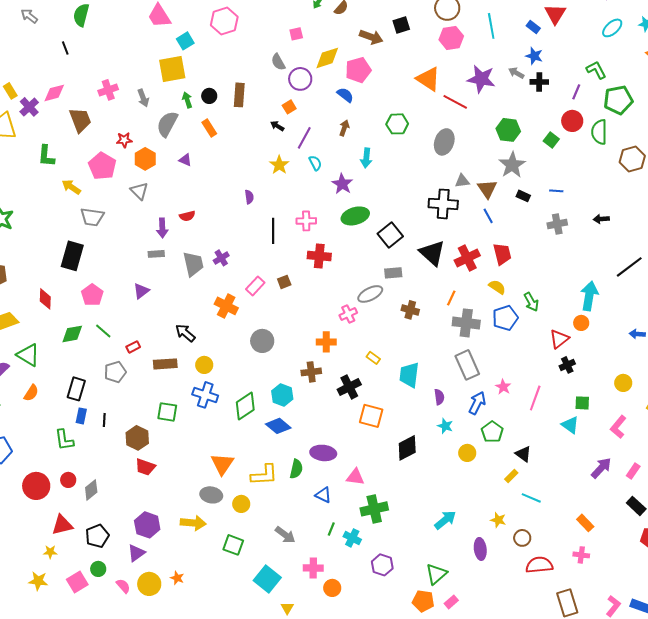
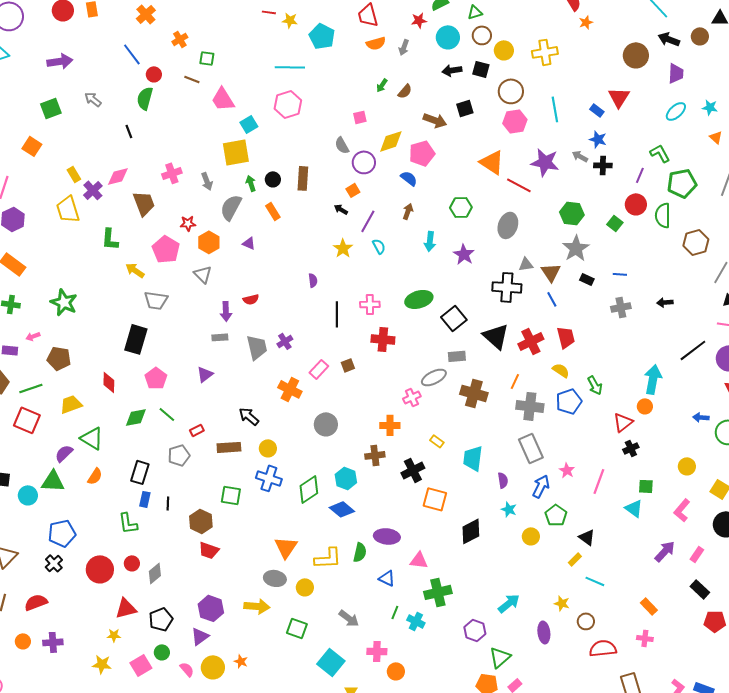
purple star: (342, 184) -> (464, 254), moved
brown cross: (410, 310) -> (474, 393), size x1.5
purple hexagon: (382, 565) -> (475, 630), moved

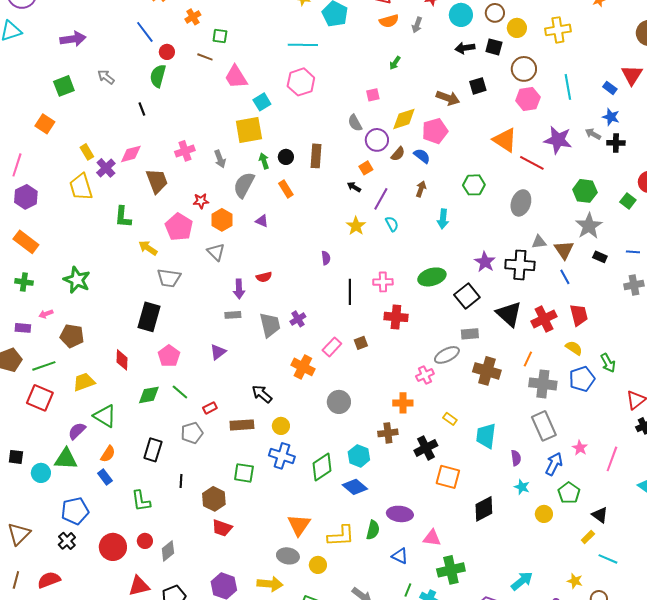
brown semicircle: (405, 91) -> (398, 154), moved
purple star: (464, 254) -> (485, 262), moved
blue rectangle: (145, 499) -> (105, 477), moved, turned -49

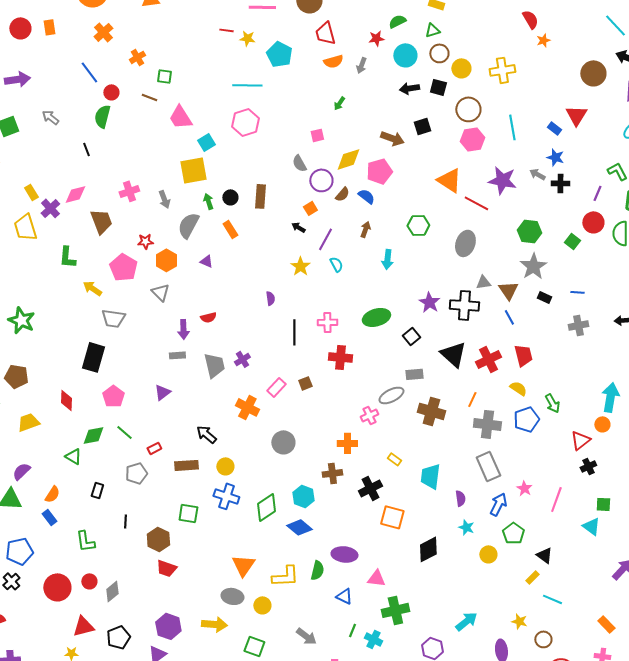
black square: (467, 296) -> (411, 336), size x0.7
green triangle: (105, 416) -> (73, 456), moved, size x0.7
black rectangle: (153, 450) -> (97, 490), size x0.7

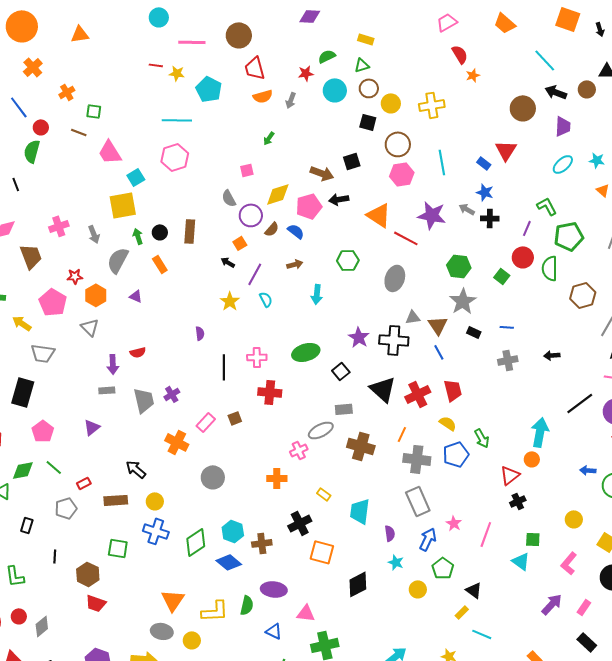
black arrow: (409, 88) -> (339, 199), moved
brown arrow: (365, 229) -> (295, 264), turned 56
brown cross: (332, 473) -> (262, 543), moved

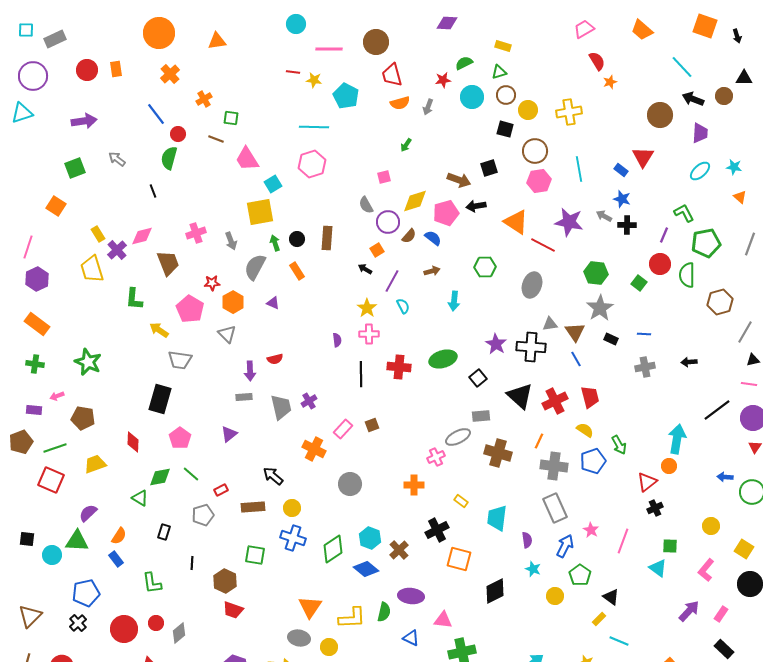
pink cross: (257, 357) -> (369, 334), moved
red cross: (270, 392) -> (399, 367), moved
brown cross: (262, 543) -> (399, 550), turned -36

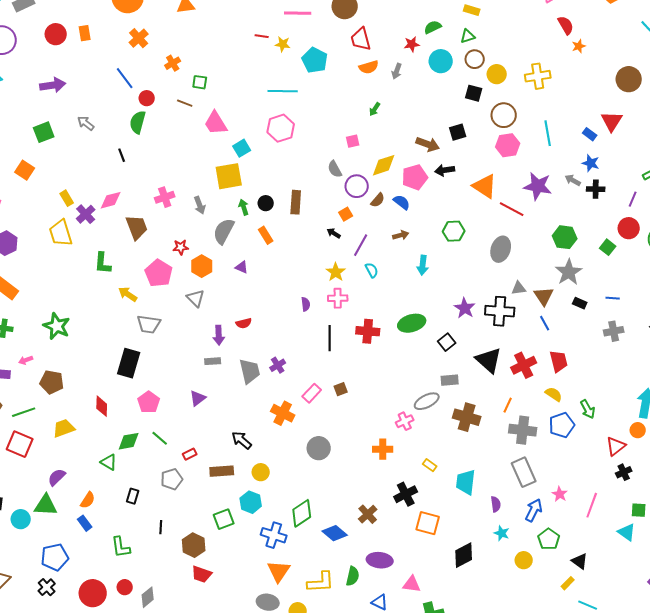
blue cross: (293, 538) -> (274, 535), moved
cyan hexagon: (370, 538) -> (251, 502), moved
green square: (255, 555) -> (224, 519), turned -30

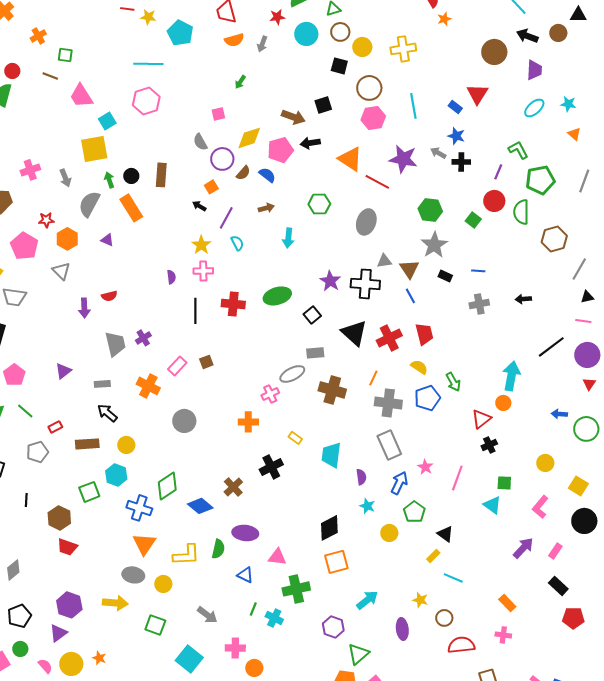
orange rectangle: (266, 235) -> (131, 208), size x1.5
gray rectangle: (213, 361) -> (102, 384), moved
orange square: (428, 523) -> (336, 562), moved, turned -30

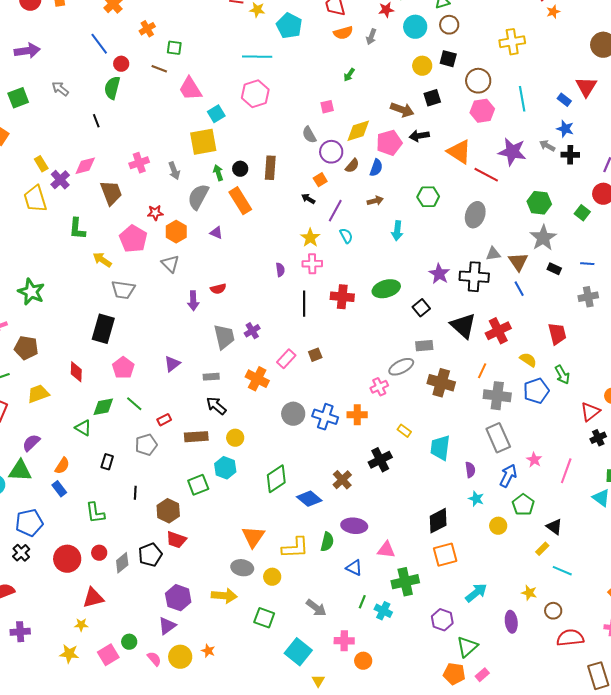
yellow circle: (362, 47) -> (422, 66), moved
blue semicircle: (267, 175) -> (376, 168), turned 72
red trapezoid: (424, 334) -> (557, 334), moved
blue cross: (139, 508) -> (325, 417), moved
black pentagon: (19, 616) -> (150, 555), moved

